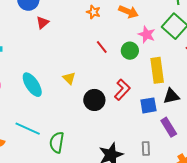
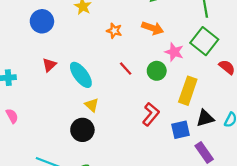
red triangle: (43, 23) -> (49, 65), moved
yellow rectangle: (157, 70) -> (188, 91), turned 30
cyan ellipse: (32, 85) -> (81, 75), moved
black circle: (94, 100) -> (82, 130), moved

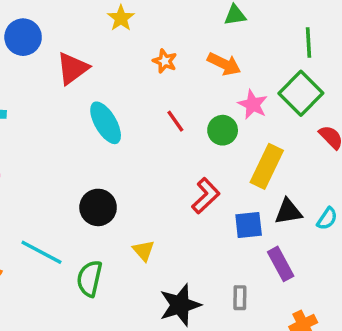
blue circle: (42, 21) -> (23, 37), moved
red triangle: (49, 65) -> (73, 68), moved, size x1.5
yellow triangle: (92, 105) -> (144, 250), moved

